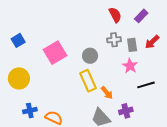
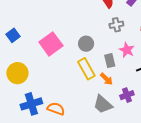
gray cross: (114, 40) -> (116, 25), moved
gray rectangle: (132, 45) -> (110, 61), moved
blue cross: (30, 111) -> (31, 104), size x1.5

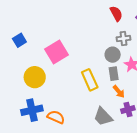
gray circle: (86, 44) -> (113, 55), moved
yellow circle: (17, 73) -> (35, 77), moved
orange arrow: (106, 79) -> (119, 92), moved

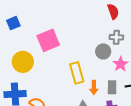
gray rectangle: (114, 74) -> (112, 87), moved
orange arrow: (119, 92) -> (94, 87), moved, turned 32

